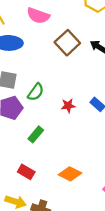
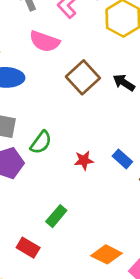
green rectangle: (36, 134) -> (56, 216), moved
orange diamond: (70, 174) -> (107, 254), moved

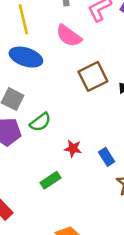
green rectangle: (56, 216) -> (51, 180), moved

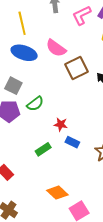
pink semicircle: (69, 36) -> (56, 48), moved
blue rectangle: (107, 157) -> (72, 142), moved, turned -32

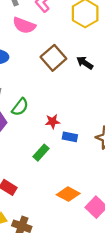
pink semicircle: (56, 48) -> (24, 25), moved

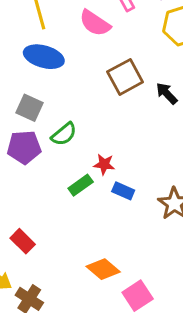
green rectangle: (41, 153) -> (81, 185), moved

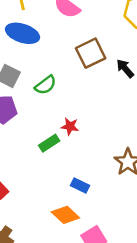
green semicircle: (64, 134) -> (45, 85), moved
blue rectangle: (123, 191) -> (80, 186), moved

